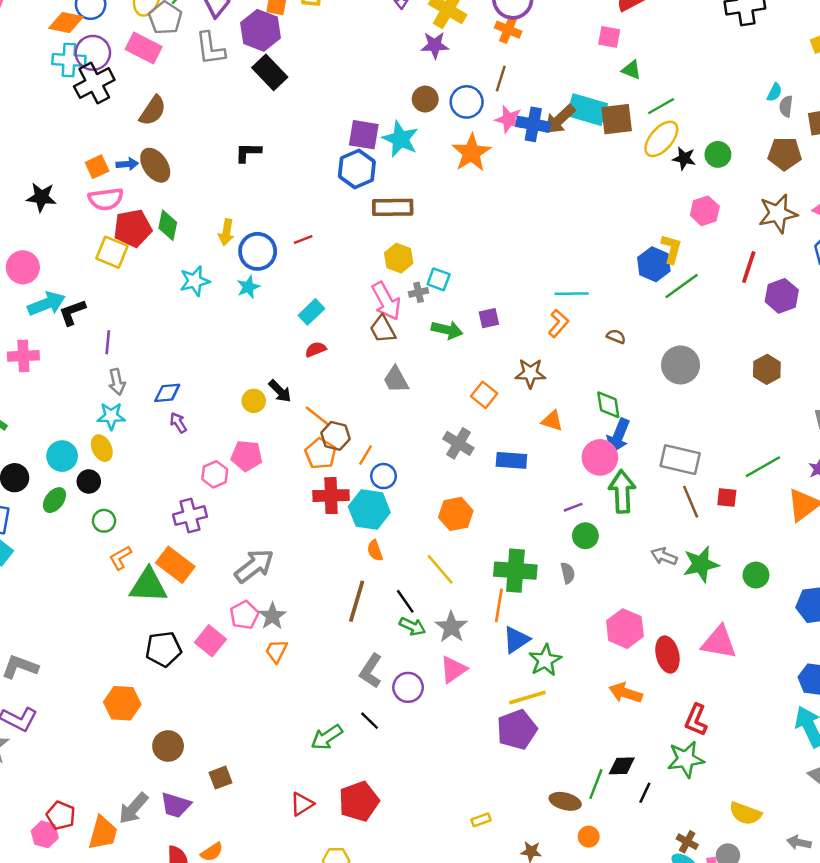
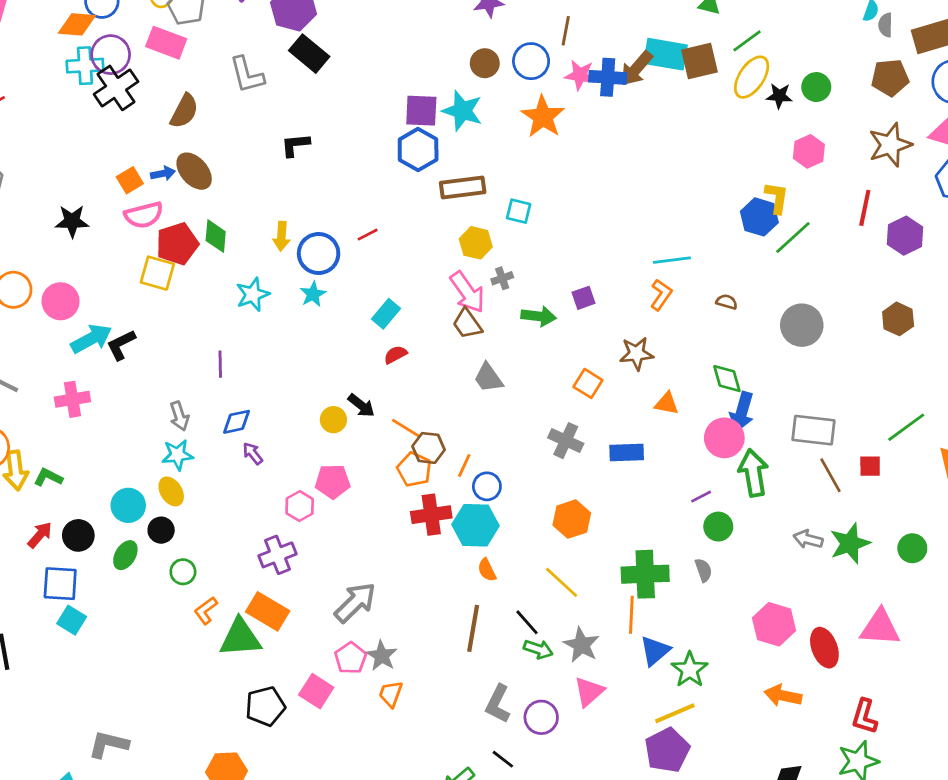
gray L-shape: (210, 48) -> (247, 75), moved
cyan square: (439, 279) -> (519, 211), moved
purple line: (108, 342) -> (220, 364), moved

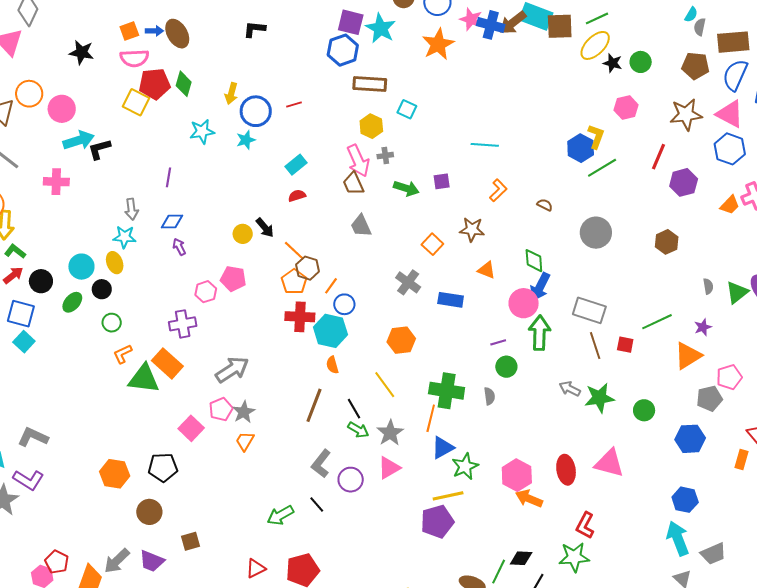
cyan line: (672, 260) -> (485, 145), moved
green L-shape: (48, 477) -> (15, 251), moved
pink hexagon: (774, 624) -> (517, 475), moved
black pentagon: (265, 706) -> (163, 467), moved

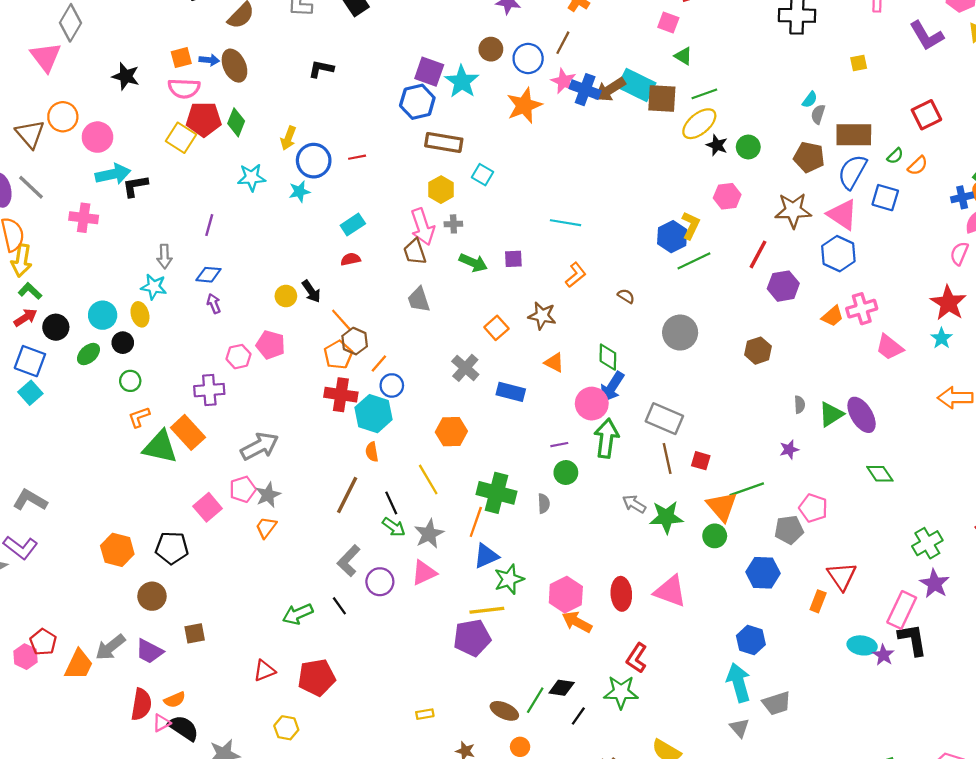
green line: (657, 322) -> (747, 489), moved
orange triangle: (688, 356) -> (722, 506), moved, turned -44
pink pentagon: (729, 377) -> (813, 508), turned 30

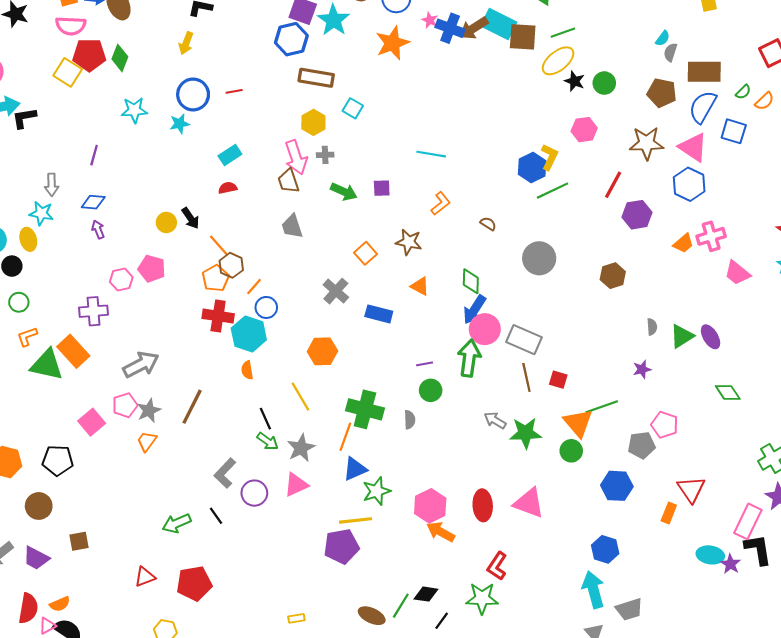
pink star: (564, 81) -> (430, 20), size x0.7
yellow arrow: (288, 138) -> (186, 43), moved
pink circle: (592, 404) -> (485, 329), moved
purple ellipse: (862, 415) -> (711, 337), size x0.7
brown line: (347, 495) -> (192, 407), moved

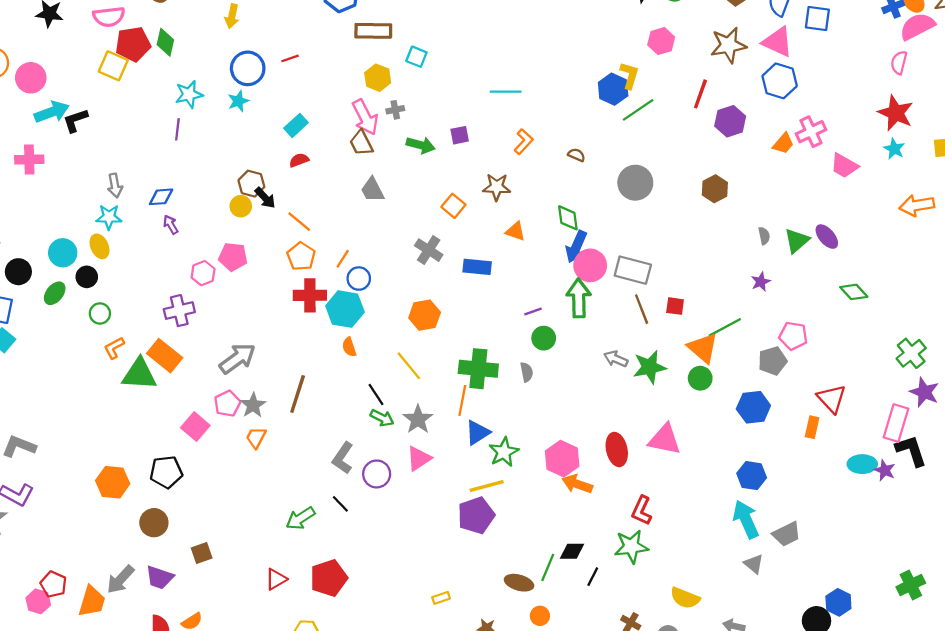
purple line: (94, 155) -> (177, 129), moved
brown hexagon: (231, 265) -> (251, 184), moved

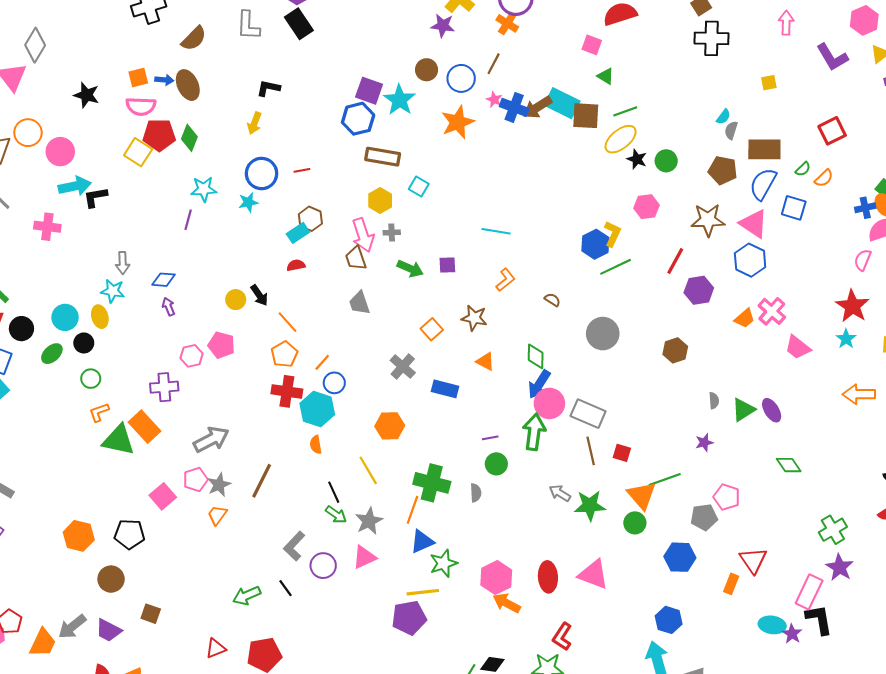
pink cross: (811, 132) -> (772, 311), turned -32
brown hexagon: (251, 184) -> (310, 219), moved
brown square: (202, 553) -> (151, 614), turned 30

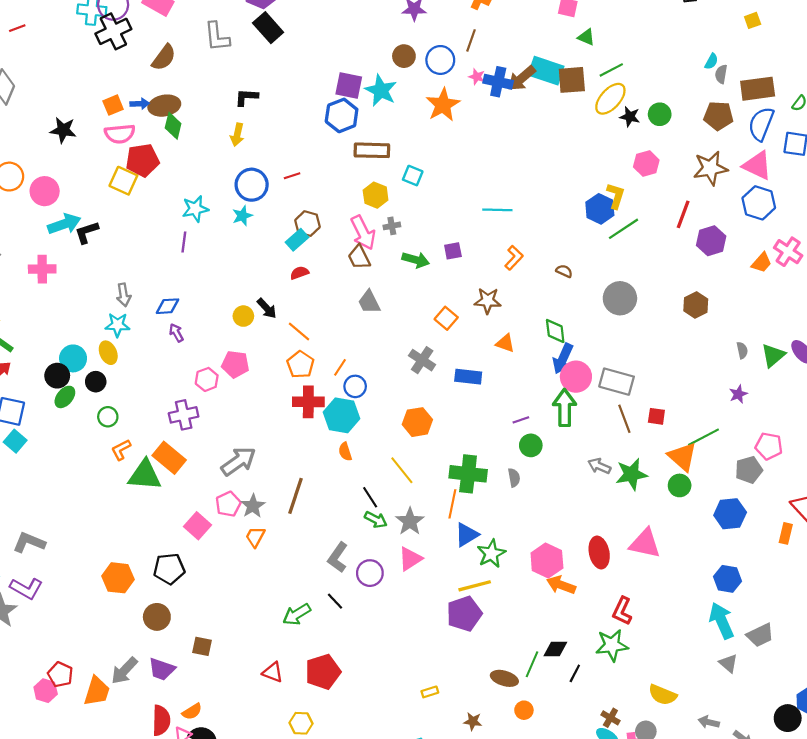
brown ellipse: (188, 85) -> (164, 106), turned -68
green diamond: (189, 138) -> (173, 126), moved
black circle: (21, 329) -> (57, 376), moved
red triangle: (216, 648) -> (273, 672), turned 50

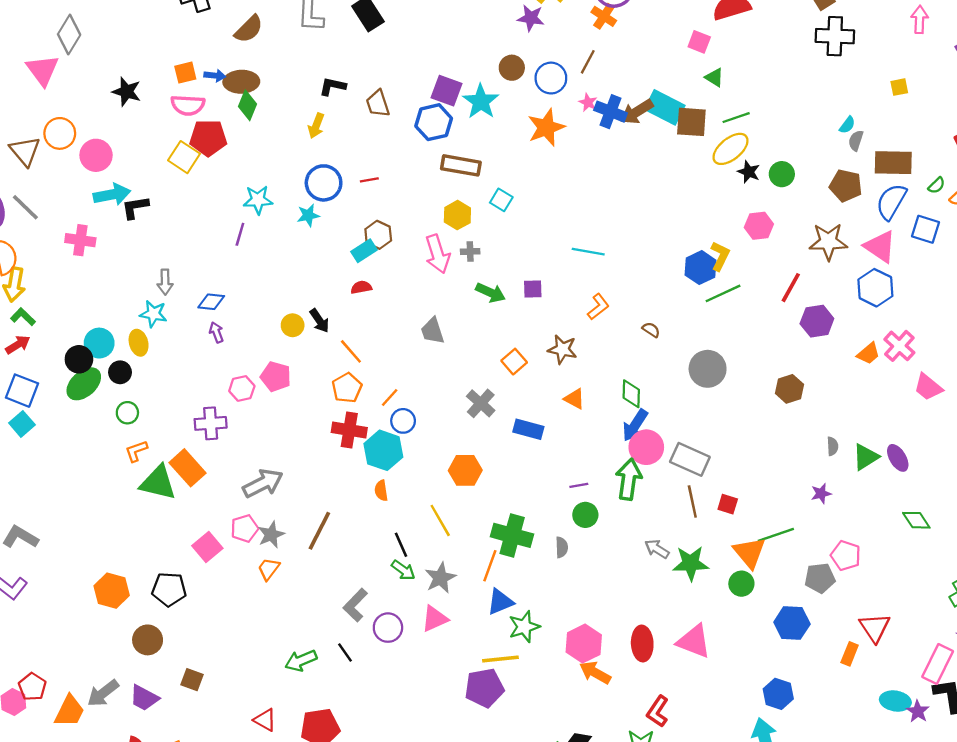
brown trapezoid: (359, 257) -> (378, 104), moved
green ellipse: (65, 397) -> (84, 384), size x1.4

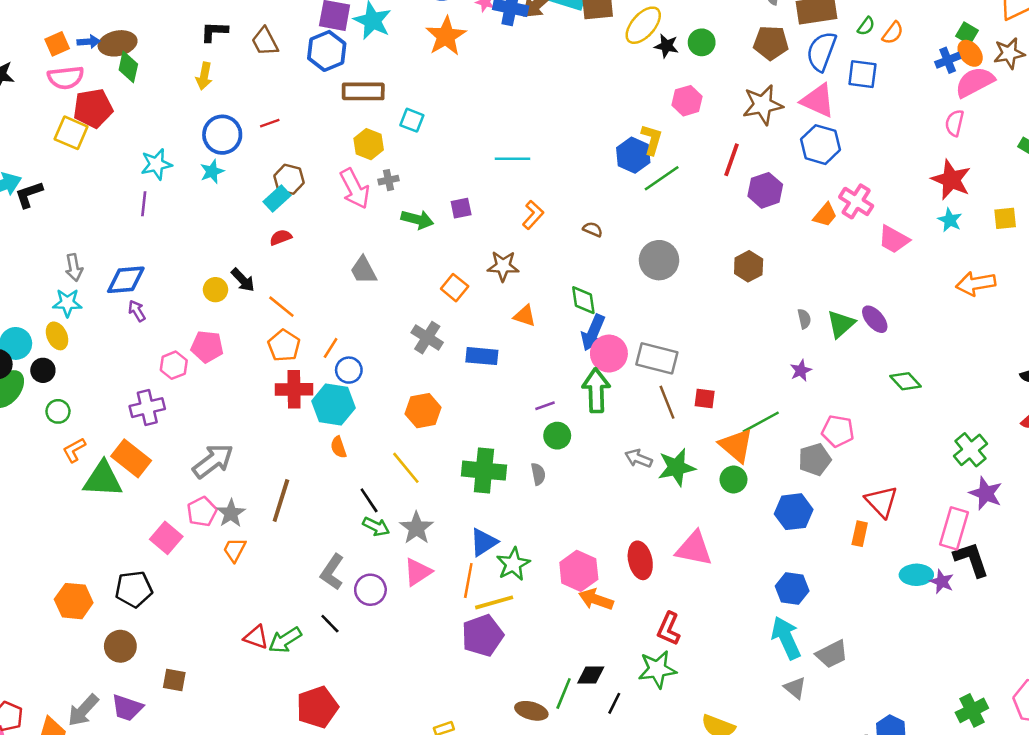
blue diamond: (211, 302) -> (126, 280), size x1.4
orange line: (490, 566) -> (468, 581), moved
red triangle: (265, 720) -> (256, 637), moved

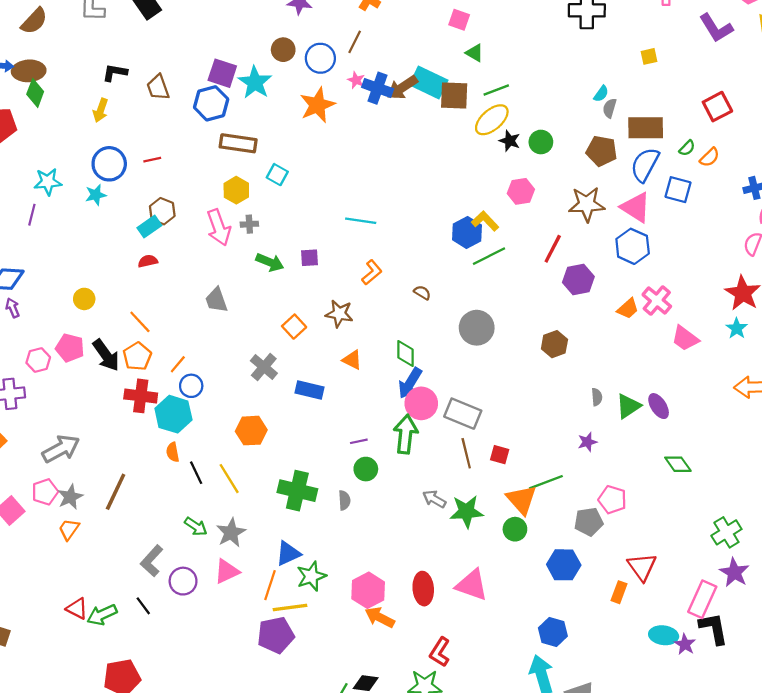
yellow L-shape: (652, 140) -> (485, 221), turned -68
black arrow: (243, 280) -> (106, 355), moved, size x1.4
black line: (369, 500) -> (196, 473), moved

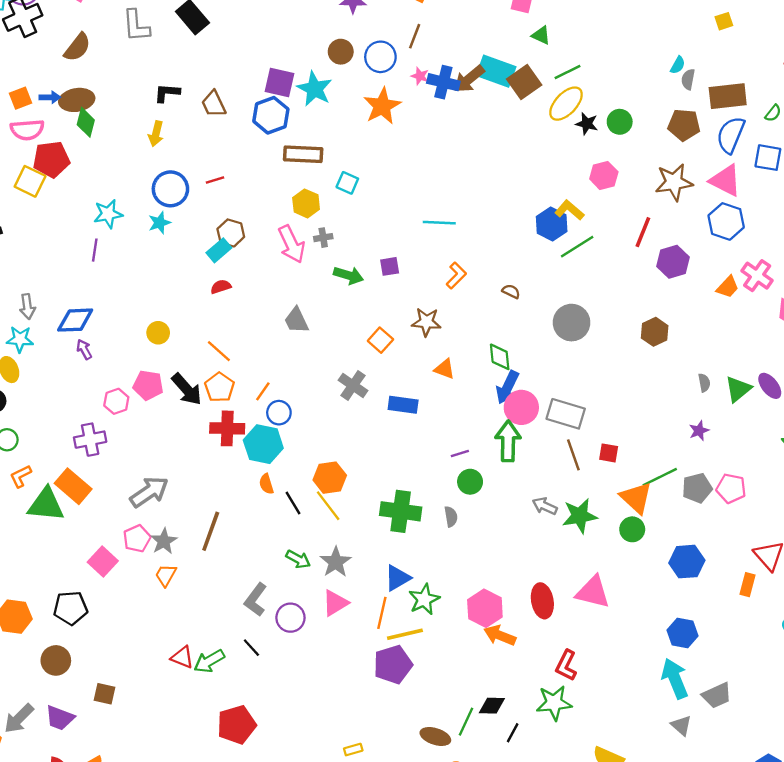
brown square: (454, 95) -> (524, 82), turned -32
orange hexagon: (251, 431) -> (330, 478), moved
gray pentagon: (589, 522) -> (697, 488), moved

